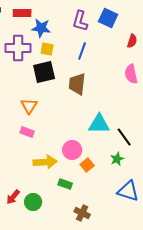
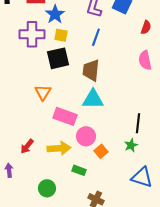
blue star: (41, 28) -> (55, 14), turned 30
cyan triangle: (99, 124) -> (93, 99), moved
pink rectangle: (27, 132) -> (65, 116), moved, size x1.6
black line: (124, 137) -> (138, 123), turned 42
red arrow: (13, 197) -> (27, 146), moved

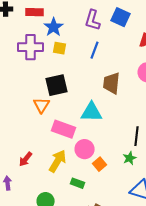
black square: (58, 58) -> (57, 85), moved
brown trapezoid: (91, 70) -> (112, 83), moved
yellow arrow: (59, 148) -> (58, 161), turned -55

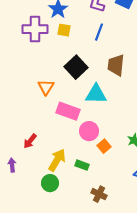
black square: (57, 85) -> (76, 67), moved, turned -30
yellow arrow: (58, 161) -> (57, 160), moved

